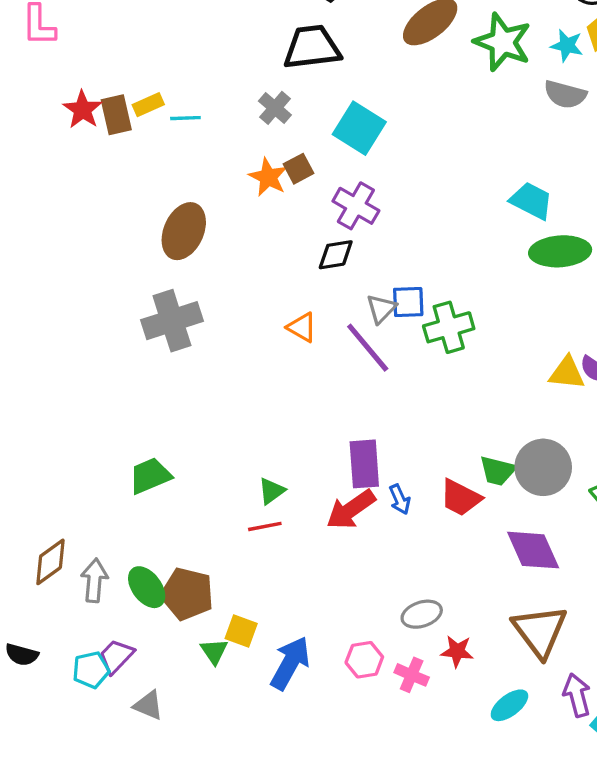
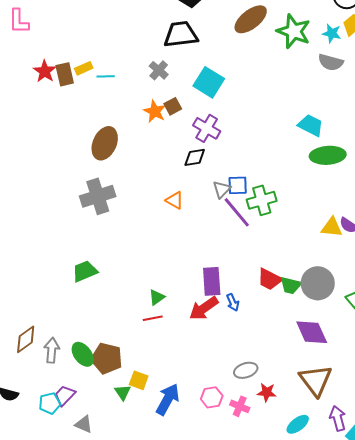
purple line: (368, 348) -> (237, 212), moved
green trapezoid: (150, 476) -> (85, 271), moved
red trapezoid: (461, 498) -> (270, 279), moved

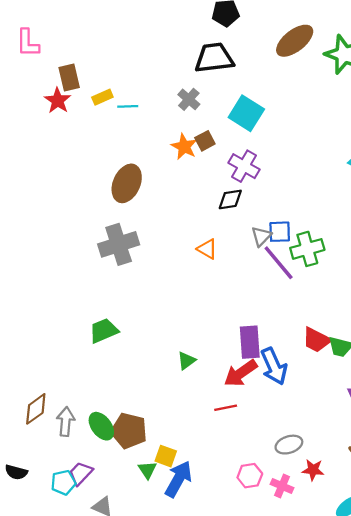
brown rectangle: (65, 74) -> (69, 78), moved
blue arrow: (233, 302) -> (274, 366), size x1.8
red line: (153, 318) -> (226, 408), moved
blue arrow: (168, 399) -> (178, 479), moved

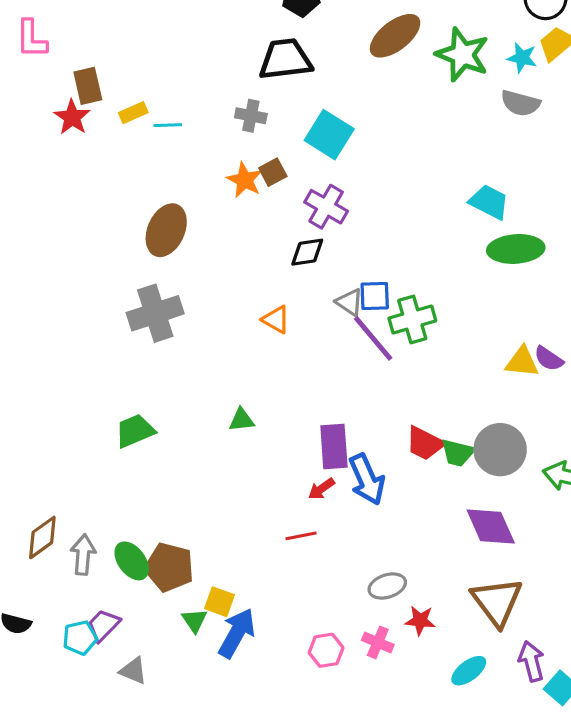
gray cross: (189, 99) -> (251, 116), turned -30
gray triangle: (261, 236) -> (350, 302), turned -40
green triangle: (186, 361) -> (241, 420), moved, turned 30
red arrow: (241, 373) -> (321, 489), size x0.6
pink hexagon: (250, 476) -> (326, 650), moved

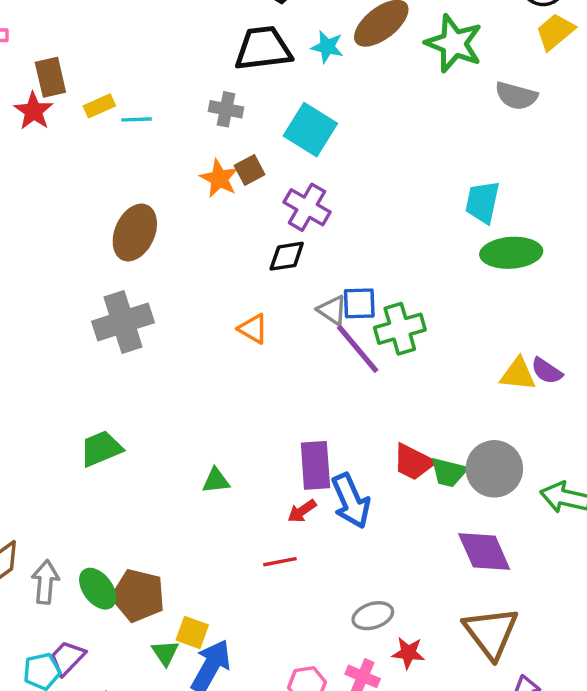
cyan star: (522, 58) -> (327, 47), moved
cyan trapezoid: (489, 202) -> (483, 202), turned -105
green triangle: (241, 420) -> (216, 481), moved

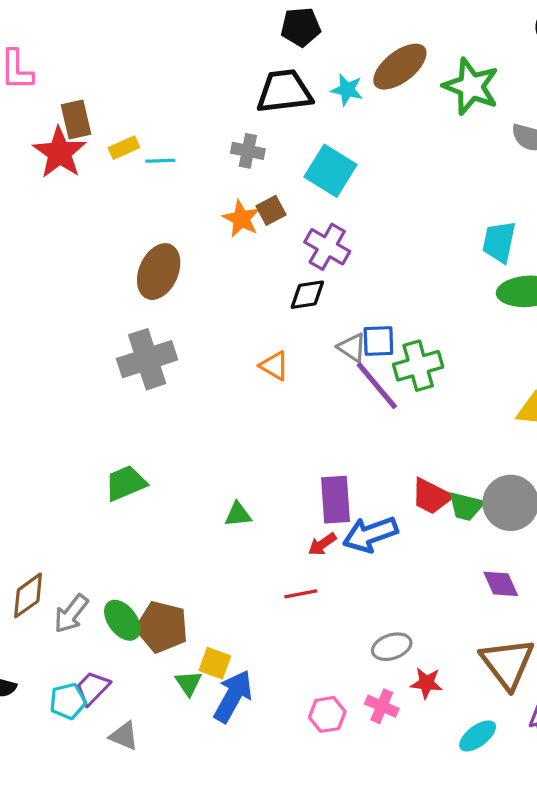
red star: (34, 111) -> (59, 153), size x1.4
blue arrow: (351, 501) -> (370, 534), turned 94
purple diamond: (484, 552) -> (501, 584), size x0.7
gray arrow: (45, 582) -> (71, 614), turned -147

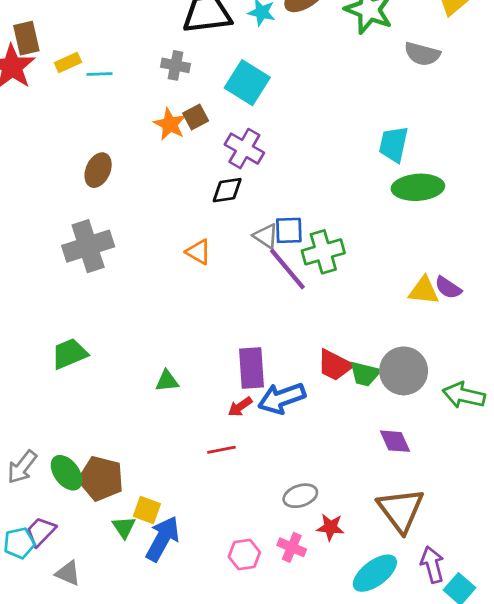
brown ellipse: (159, 272) -> (98, 170), size x0.7
cyan ellipse: (478, 736) -> (375, 573), size x1.4

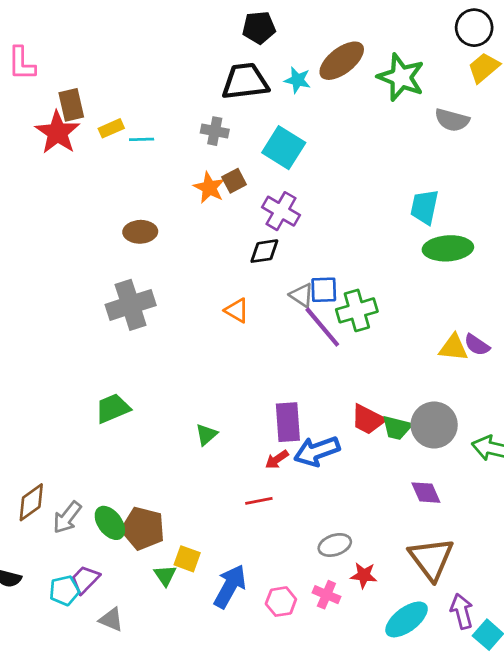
brown ellipse: (98, 170) -> (140, 232), turned 64
green triangle: (167, 381) -> (206, 435), turned -35
blue arrow: (163, 539) -> (230, 586), moved

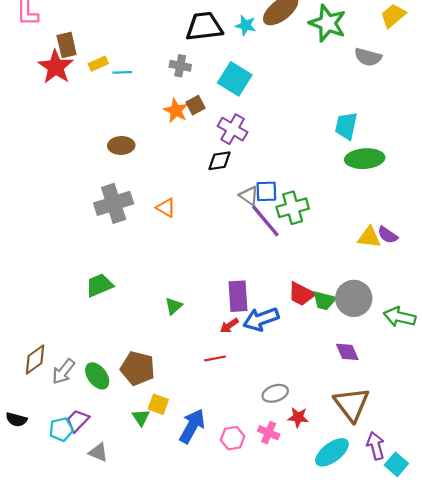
orange triangle: (237, 310) -> (166, 208), moved
brown pentagon: (143, 528) -> (138, 368), moved

